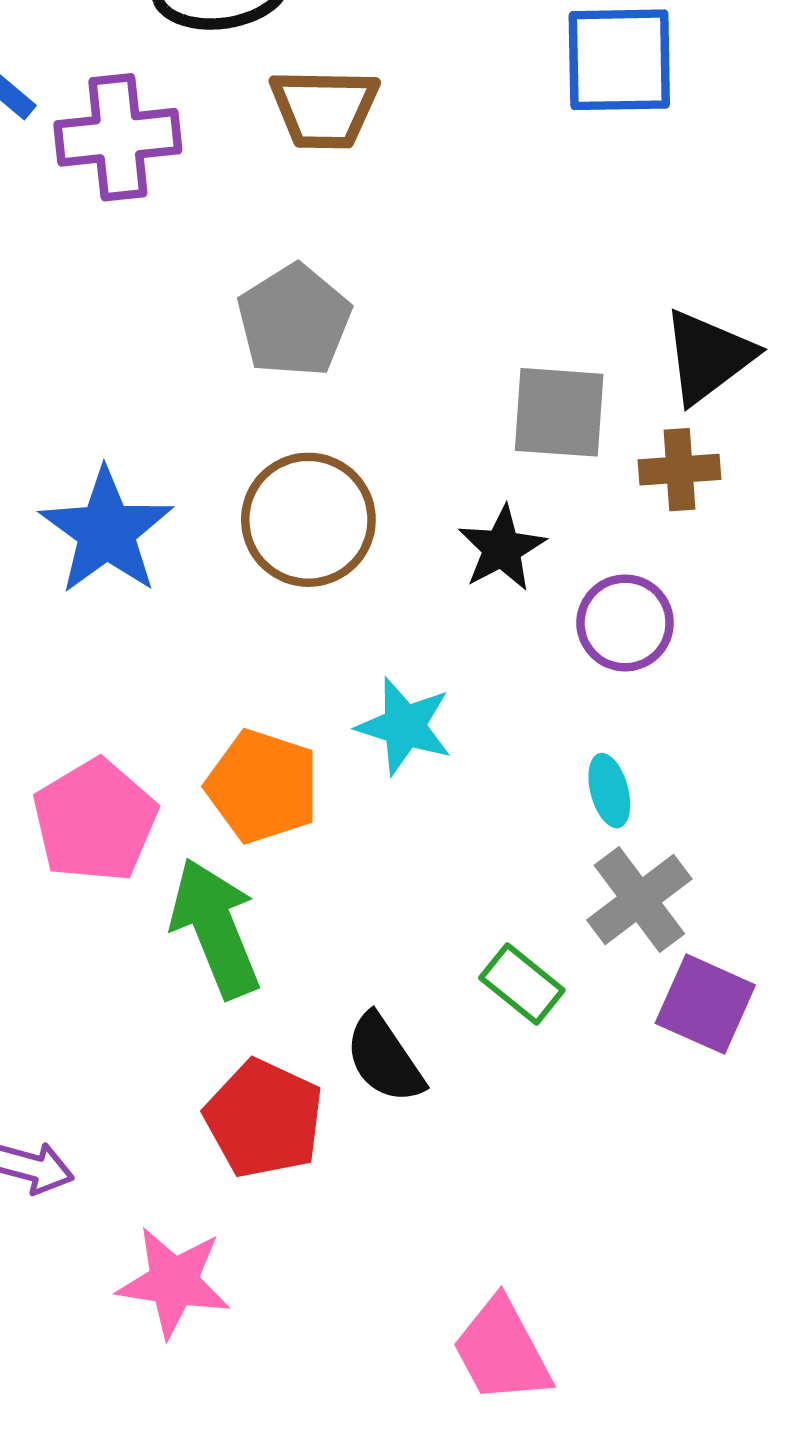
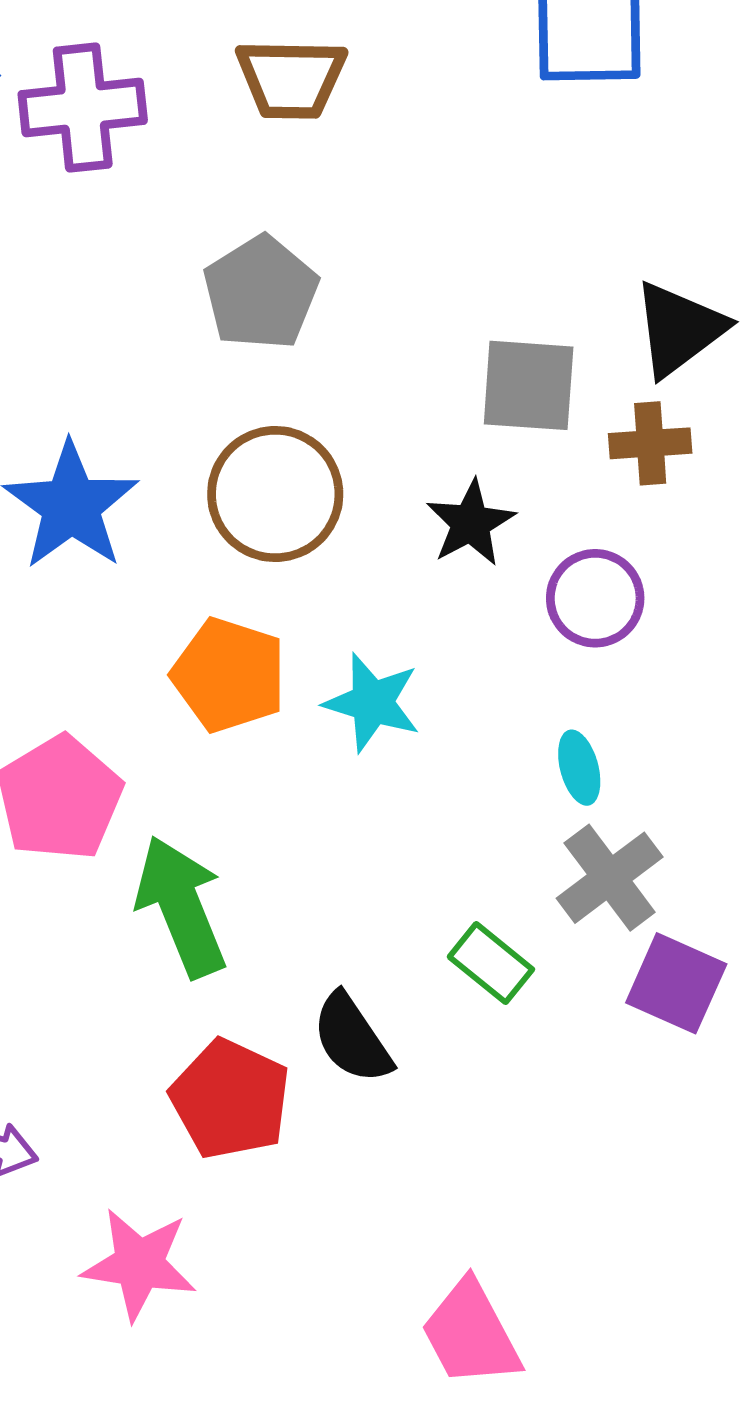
orange pentagon: (263, 786) -> (229, 675), moved

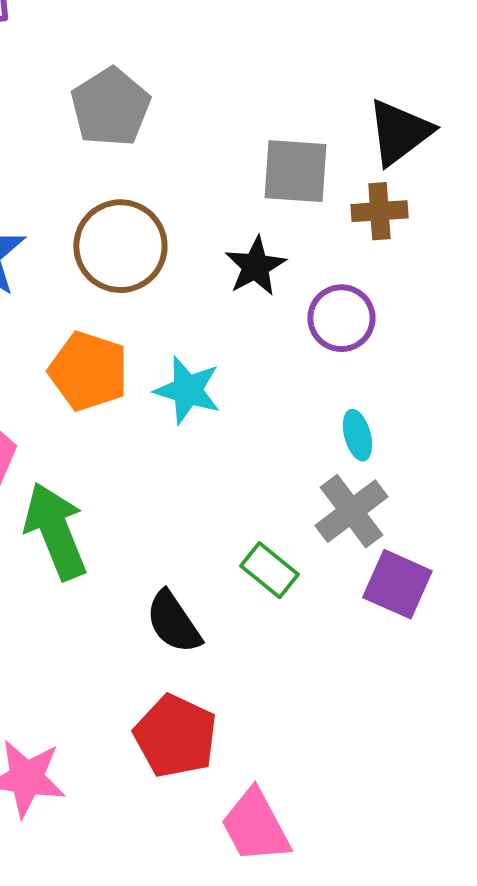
cyan ellipse: (579, 768) -> (357, 435), moved
red pentagon: (230, 1099) -> (175, 736), moved

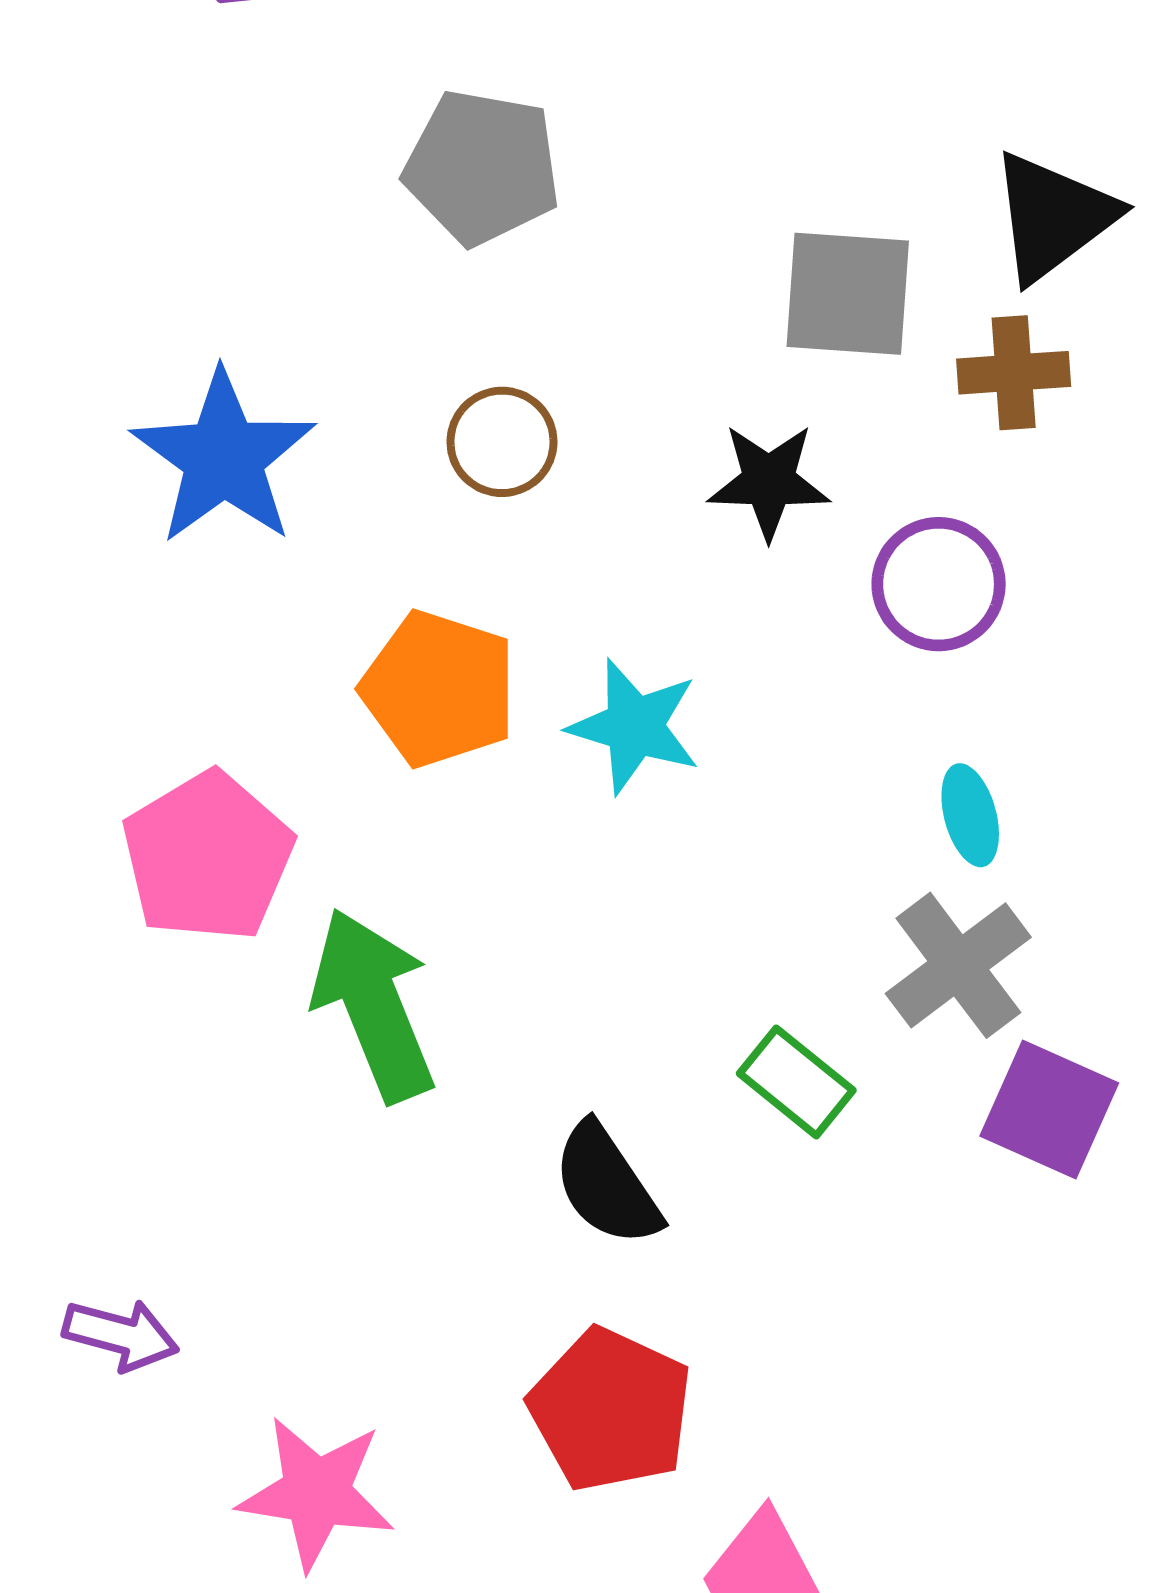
gray pentagon: (110, 107) -> (482, 167), turned -30
brown circle: (120, 246) -> (502, 442), size x0.6
black star: (255, 266) -> (769, 481), turned 30

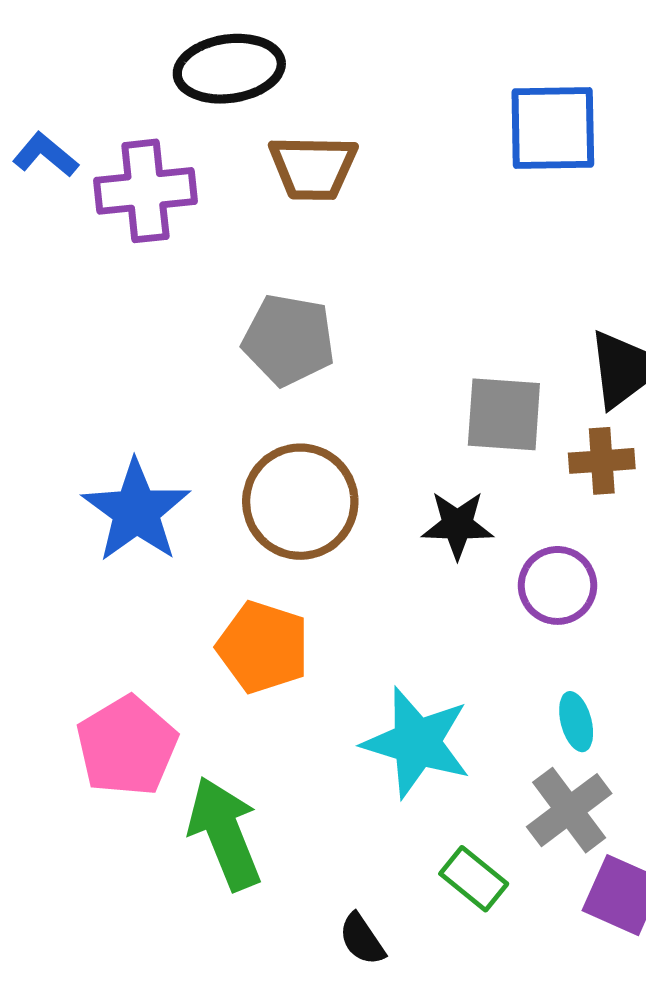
brown circle: (502, 442) -> (300, 502), size x1.8
cyan star: (634, 726) -> (417, 743), moved, size x1.4
black semicircle: (607, 1185) -> (362, 939), size x0.7

